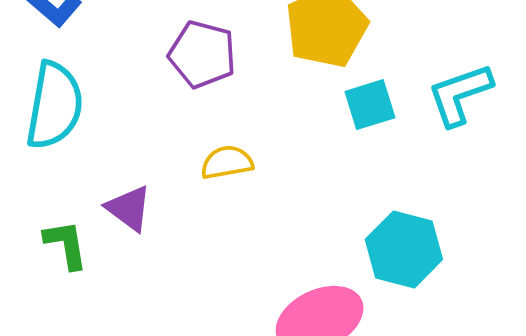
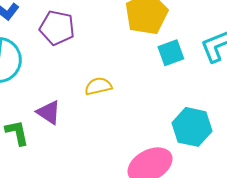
purple pentagon: (202, 54) -> (57, 28), moved

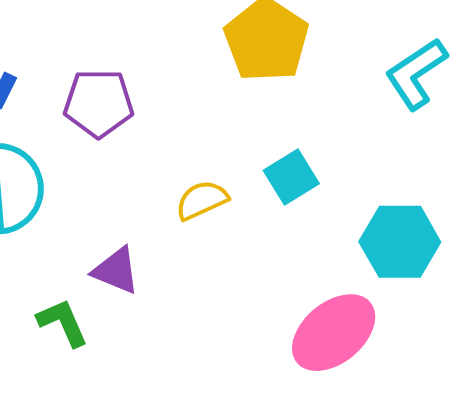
cyan square: (171, 53) -> (291, 177), moved

